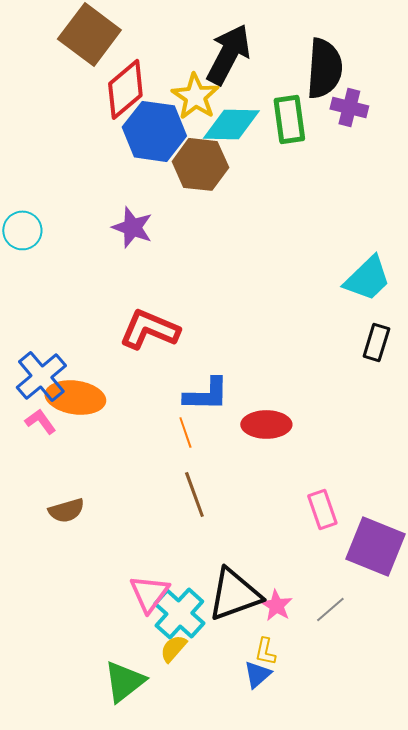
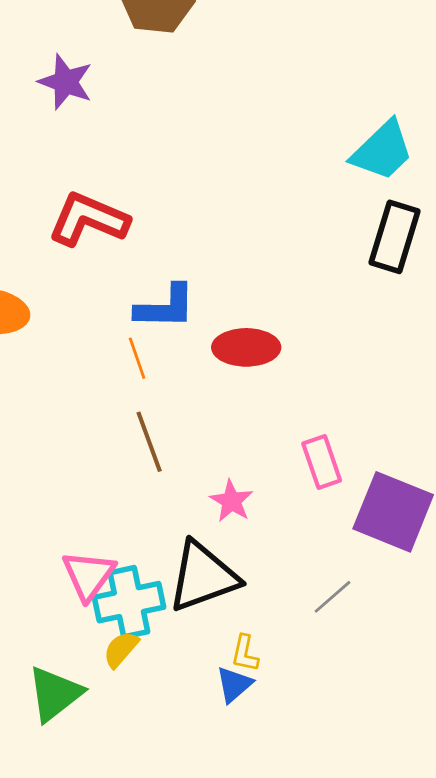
black rectangle: (376, 342) -> (394, 237), size x1.4
pink star: (276, 605) -> (231, 501), moved
cyan cross: (179, 613) -> (129, 602), turned 36

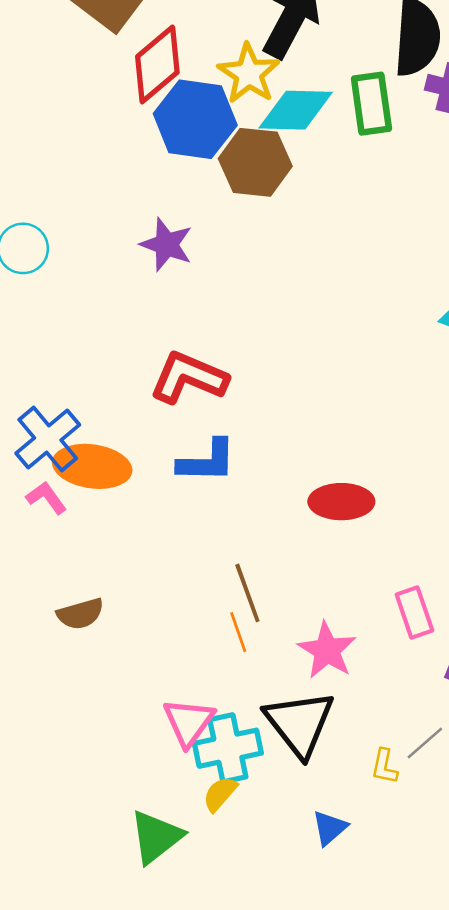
blue L-shape: (165, 307) -> (207, 461), moved
orange line: (137, 358) -> (238, 632), moved
pink star: (231, 501) -> (327, 650), size x1.4
black triangle: (203, 577) -> (300, 723), turned -48
yellow L-shape: (245, 653) -> (384, 766), moved

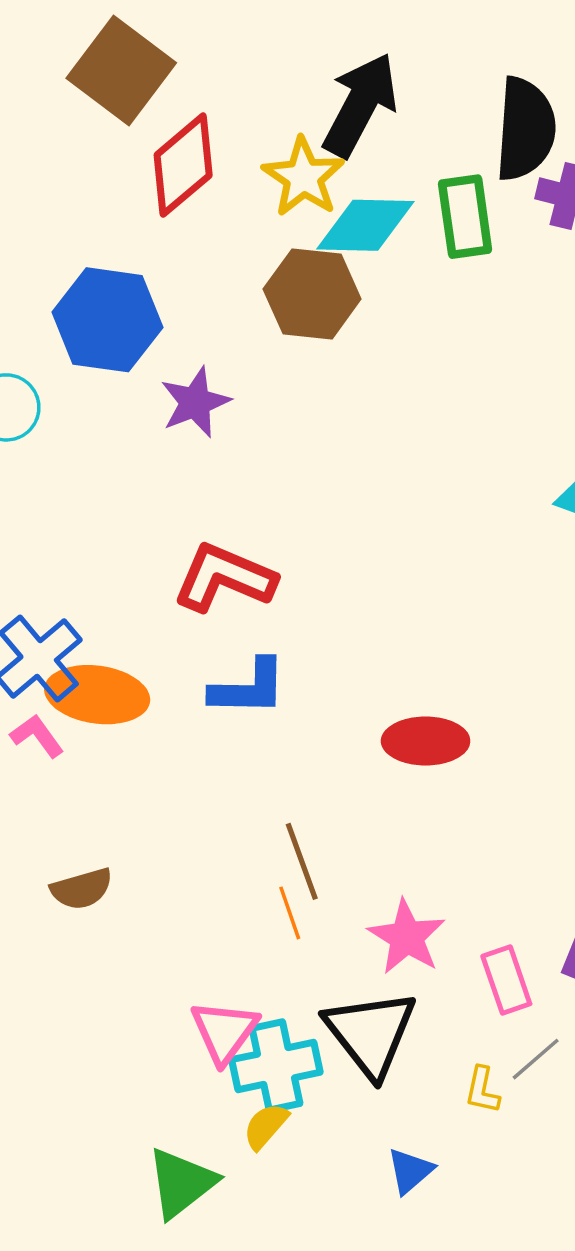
blue hexagon: (195, 119) -> (107, 320), moved
purple star: (167, 245) -> (195, 402), turned 30
pink rectangle: (414, 613) -> (506, 980), moved

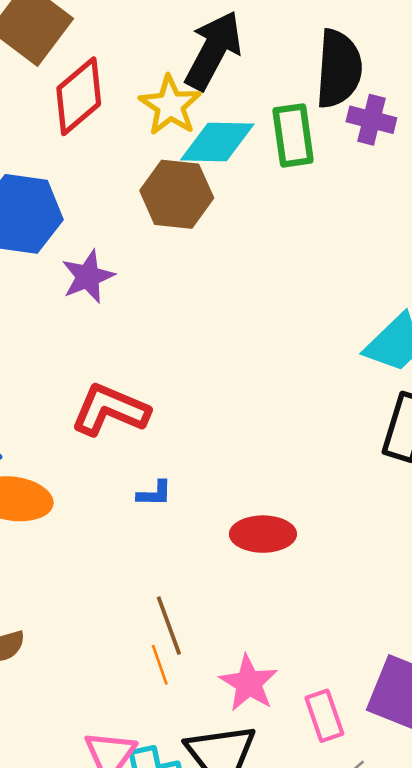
blue L-shape: (248, 688) -> (154, 494), moved, size x0.6

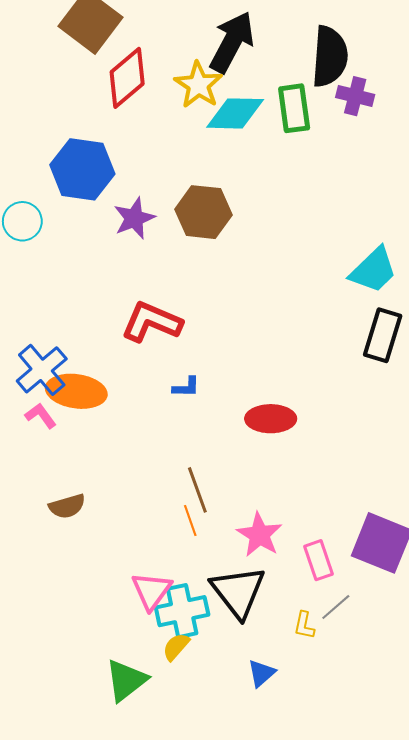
brown hexagon: (177, 194) -> (203, 212), moved

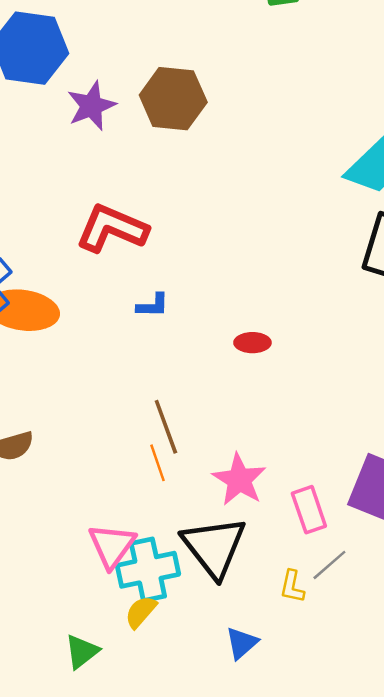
red ellipse: (271, 419) -> (252, 343), size x0.6
green triangle: (126, 680) -> (82, 652), size x0.7

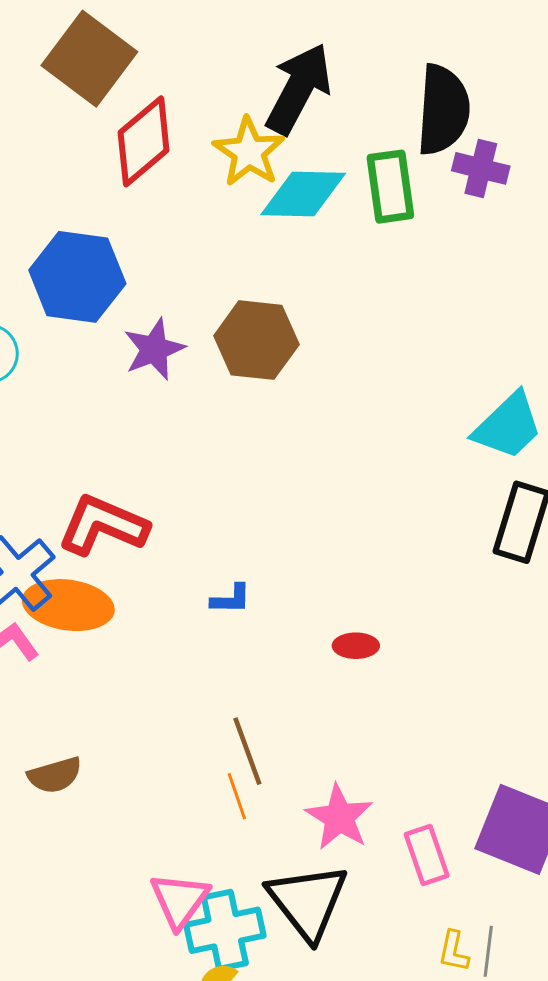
red L-shape: (112, 228) -> (103, 525), moved
gray line: (329, 565) -> (488, 951), moved, turned -42
yellow L-shape: (292, 587) -> (454, 951), moved

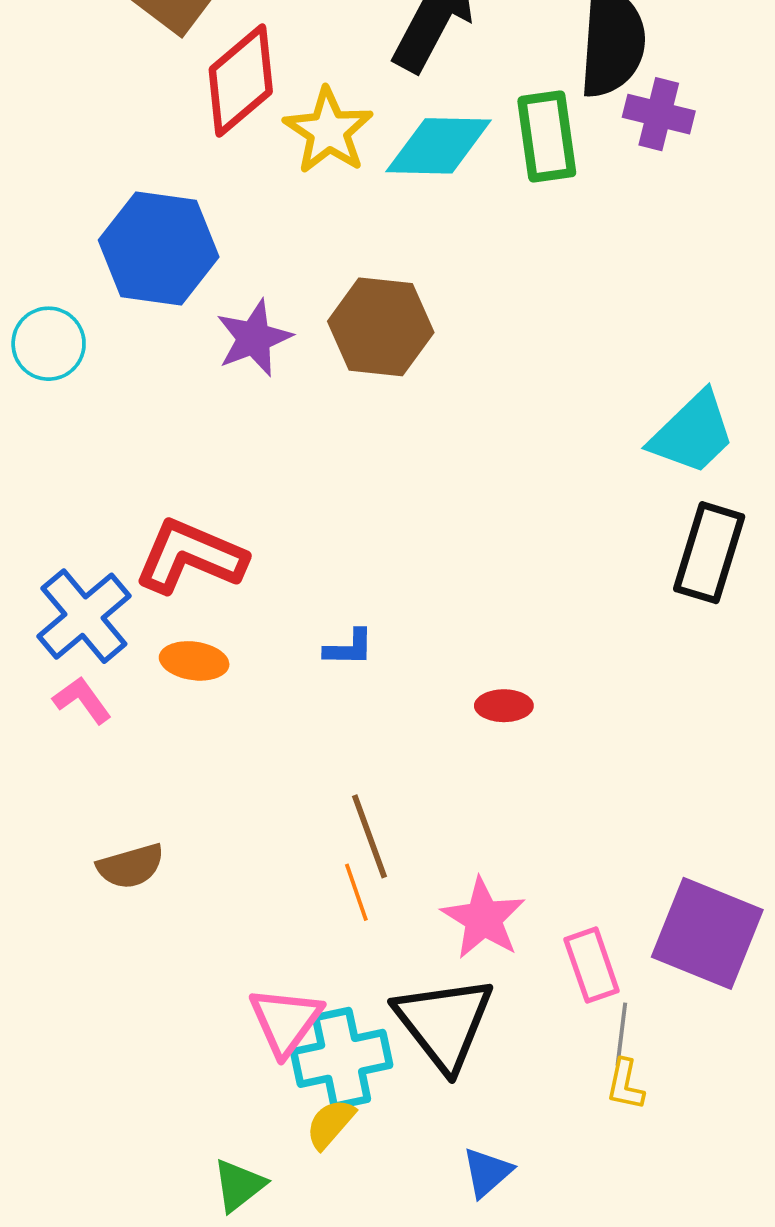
yellow star: (249, 152) -> (328, 131), moved
orange ellipse: (68, 605) -> (194, 661), moved, size x0.6
gray line: (488, 951) -> (621, 1034), moved

